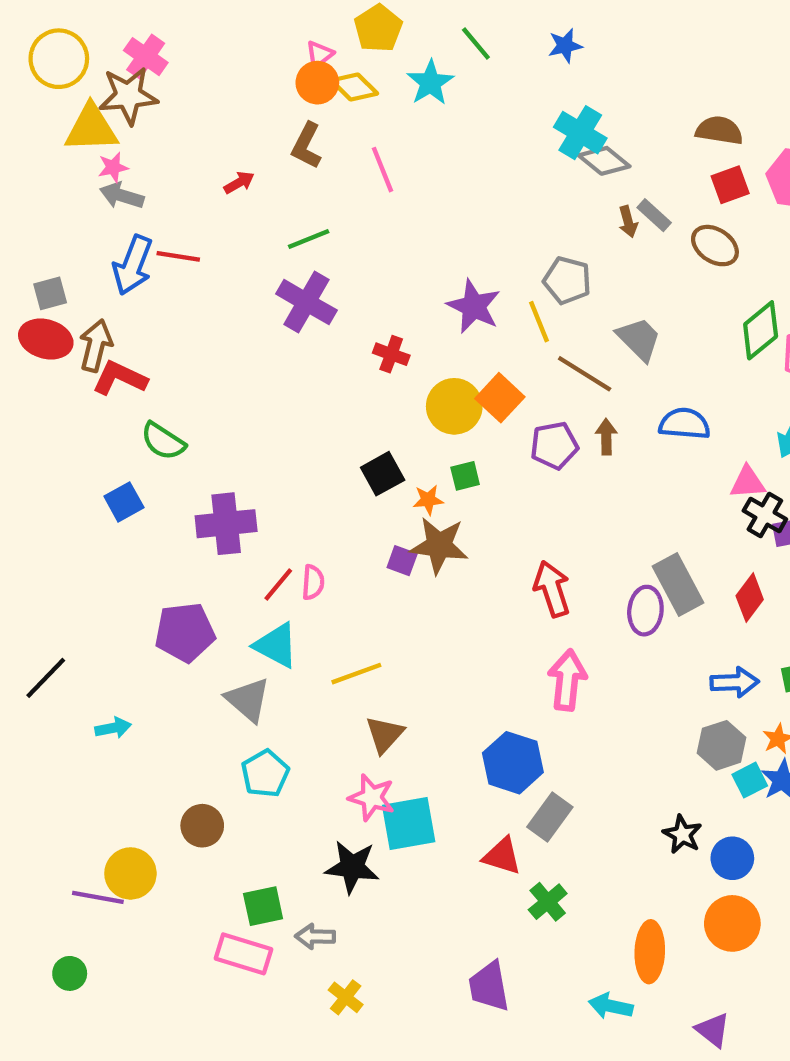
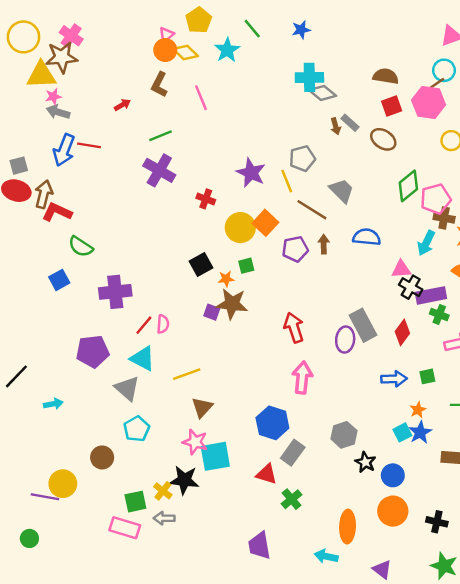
cyan cross: (580, 133) -> (309, 77), turned -32
gray pentagon: (567, 280) -> (302, 158), turned -30
gray hexagon: (721, 745) -> (344, 435), moved
yellow cross: (346, 997) -> (163, 491), moved

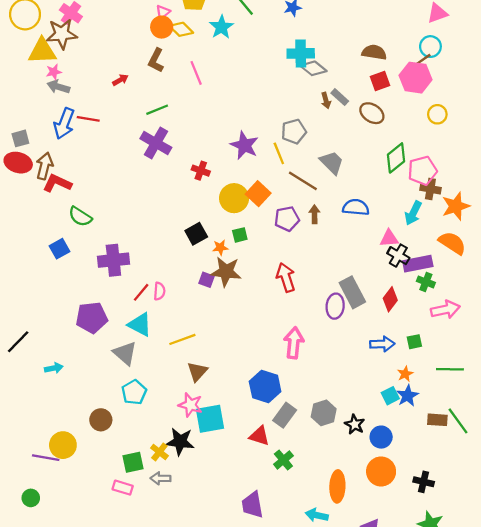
red arrow: (294, 328) -> (286, 277), moved
gray hexagon: (344, 435) -> (324, 413), moved
pink rectangle: (125, 528) -> (123, 488), size x0.7

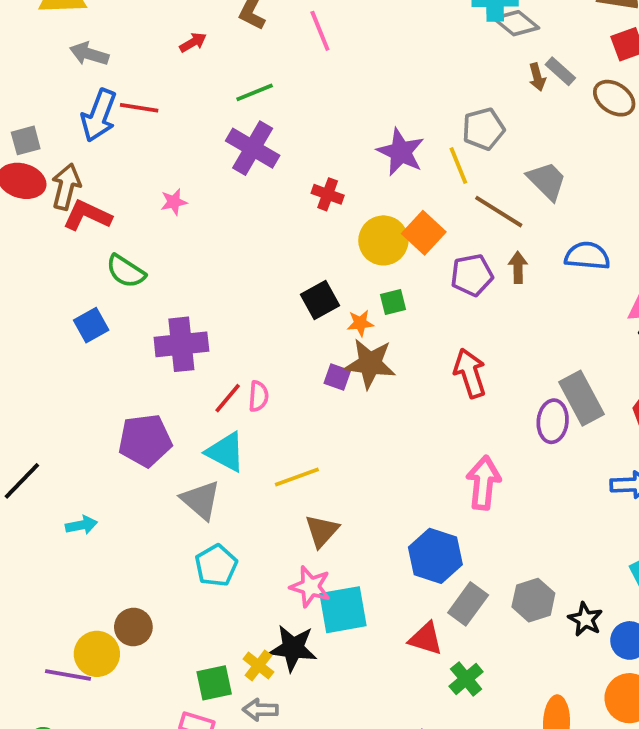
pink star: (54, 72) -> (174, 202), moved
brown circle: (101, 420) -> (133, 627), moved

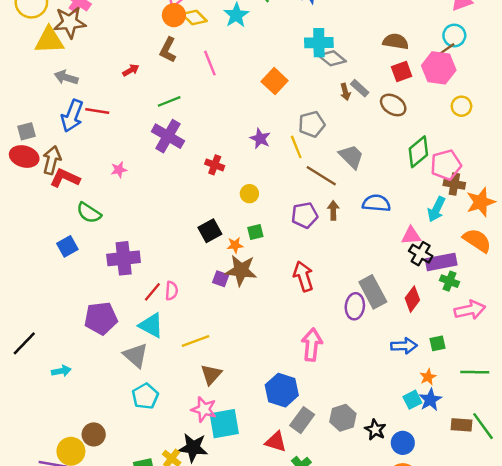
purple star: (401, 152) -> (260, 139), size x0.7
orange square: (424, 233) -> (275, 81), moved
yellow circle: (383, 240) -> (249, 194), size x0.6

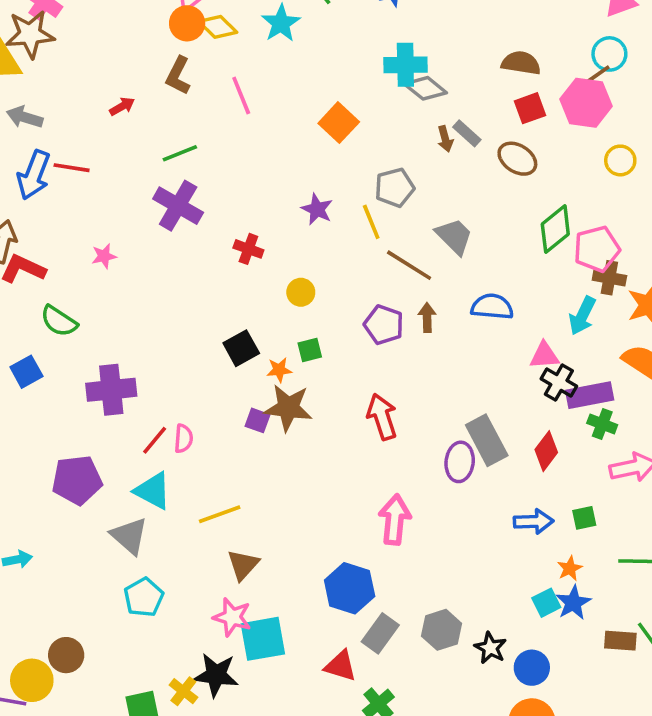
purple pentagon: (305, 215) -> (384, 325), turned 30

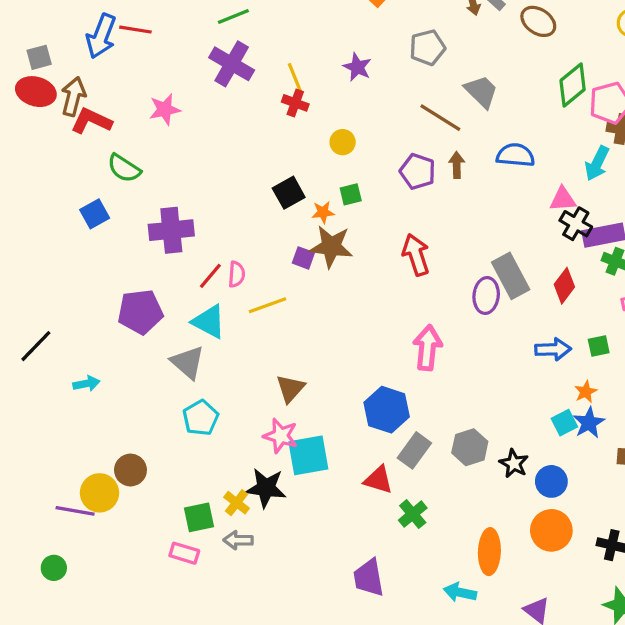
yellow line: (371, 222) -> (295, 79), moved
pink star: (104, 256) -> (165, 110), size x1.4
yellow line: (220, 514) -> (268, 305), moved

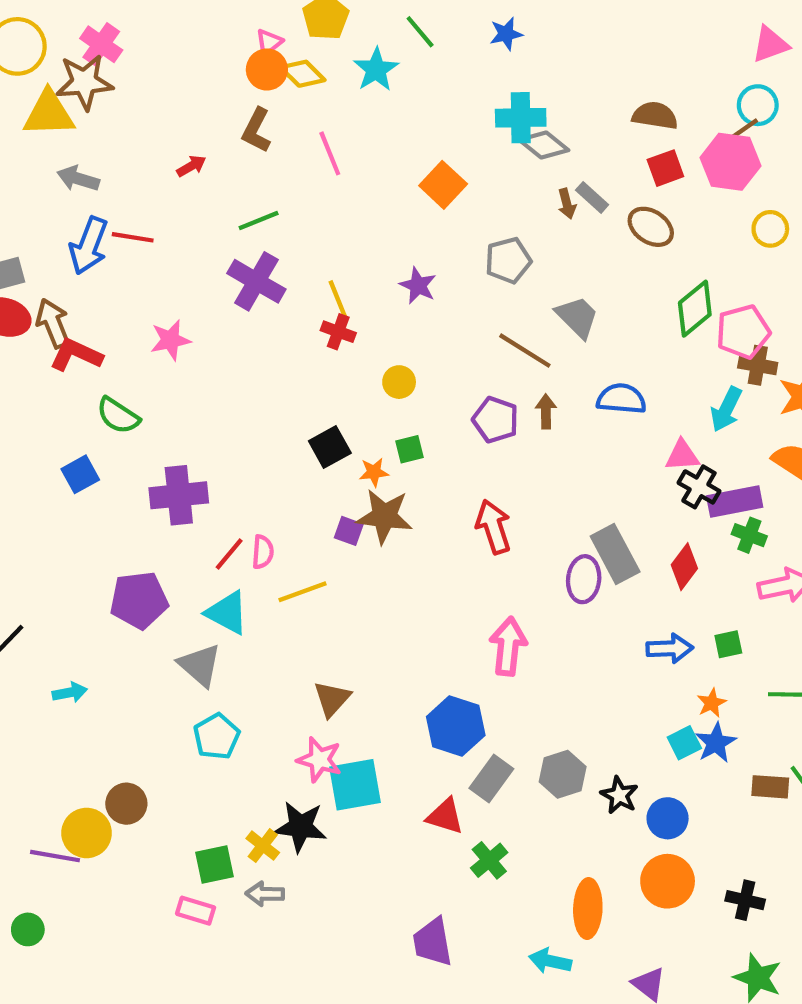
brown arrow: (73, 96) -> (53, 323), turned -36

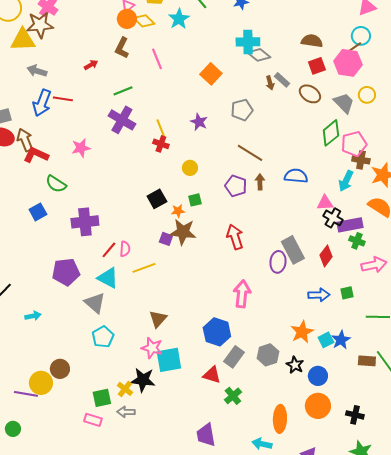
gray trapezoid: (577, 317) -> (344, 103), moved
orange star: (712, 703) -> (302, 332), moved, size x1.6

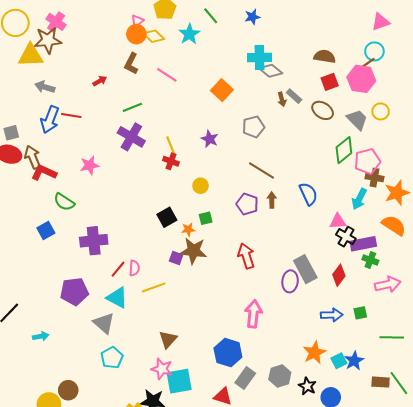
pink line: (157, 59) -> (167, 75), turned -35
blue semicircle: (296, 176) -> (308, 194), turned 60

